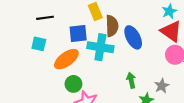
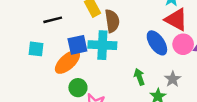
black line: (45, 18) -> (53, 20), moved
blue square: (78, 33) -> (77, 45), moved
blue ellipse: (133, 37) -> (157, 43), moved

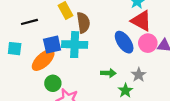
green arrow: (139, 77) -> (108, 73), turned 112

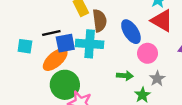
black line: (29, 22) -> (51, 33), moved
blue ellipse: (124, 42) -> (131, 32), moved
pink circle: (148, 43) -> (148, 53), moved
green circle: (53, 83) -> (65, 85), size x1.6

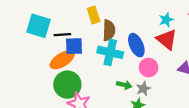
cyan cross: (90, 44) -> (110, 52), moved
cyan square: (25, 46) -> (39, 26), moved, size x1.6
gray star: (157, 79) -> (143, 89), moved

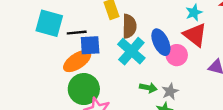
cyan cross: (110, 52) -> (131, 51), turned 30
pink circle: (149, 68) -> (177, 55), moved

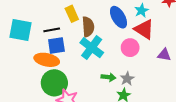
black line: (77, 33) -> (52, 30), moved
blue ellipse: (161, 42) -> (118, 17), moved
orange ellipse: (77, 61) -> (47, 60), turned 50

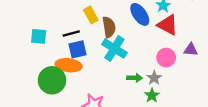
cyan square: (21, 30) -> (39, 36), size x0.7
pink circle: (130, 48) -> (166, 58), moved
green circle: (54, 83) -> (52, 80), moved

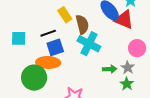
red triangle: (168, 25) -> (124, 20), moved

